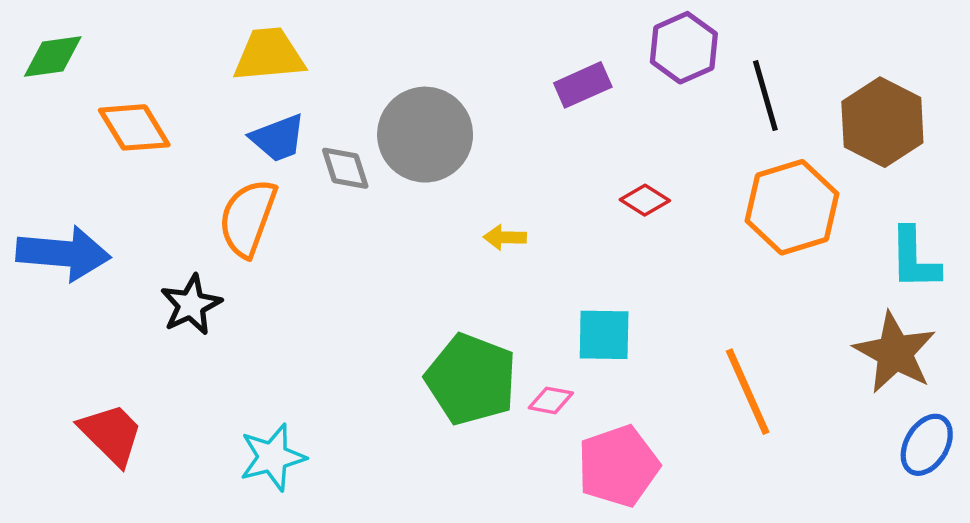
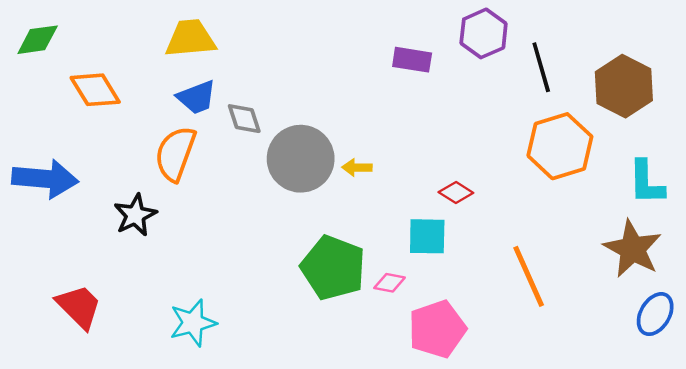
purple rectangle: (583, 85) -> (412, 60), turned 33
gray circle: (425, 135) -> (301, 159), moved
red diamond: (645, 200) -> (456, 193), moved

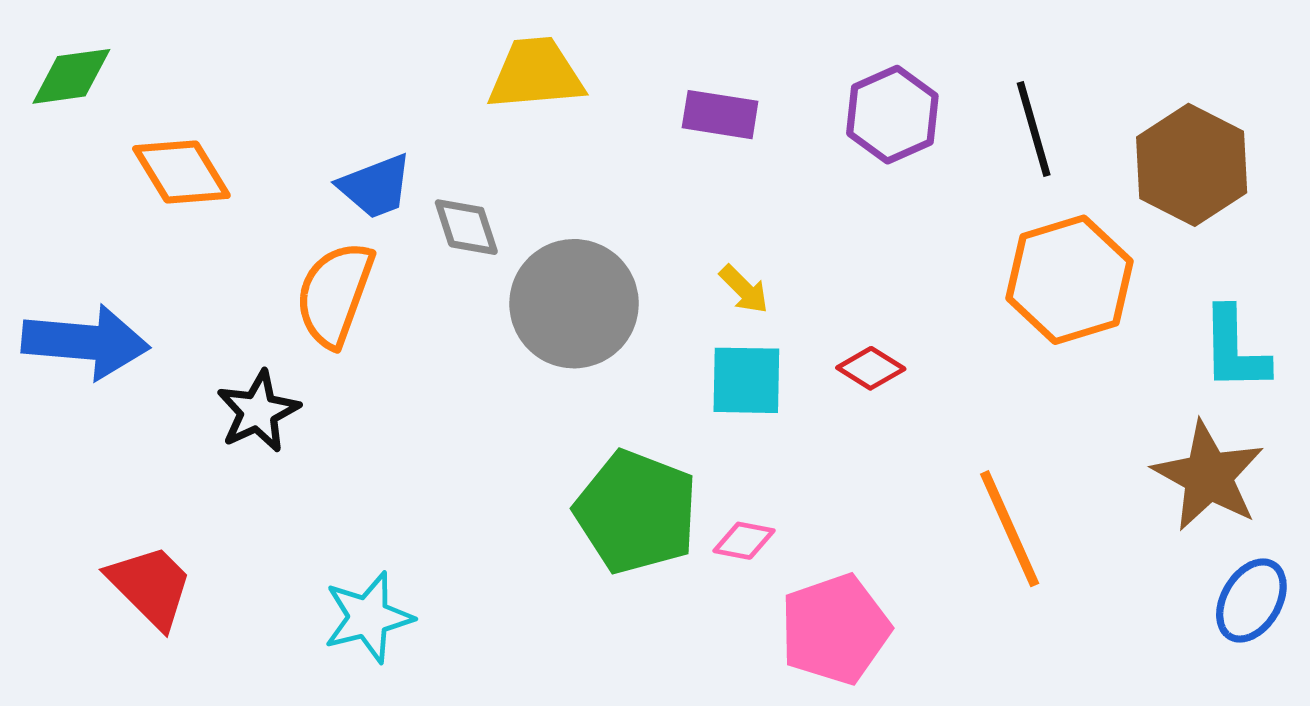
purple hexagon: (484, 33) -> (892, 115), moved
yellow trapezoid: (190, 38) -> (536, 74), moved
purple rectangle: (412, 60) -> (720, 115), moved
yellow arrow: (357, 167) -> (744, 289), moved, turned -136
cyan square: (427, 236) -> (746, 380), moved

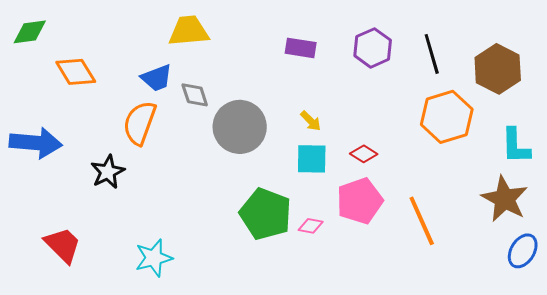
yellow trapezoid: (536, 74) -> (189, 31), moved
pink pentagon: (835, 629) -> (360, 201), moved

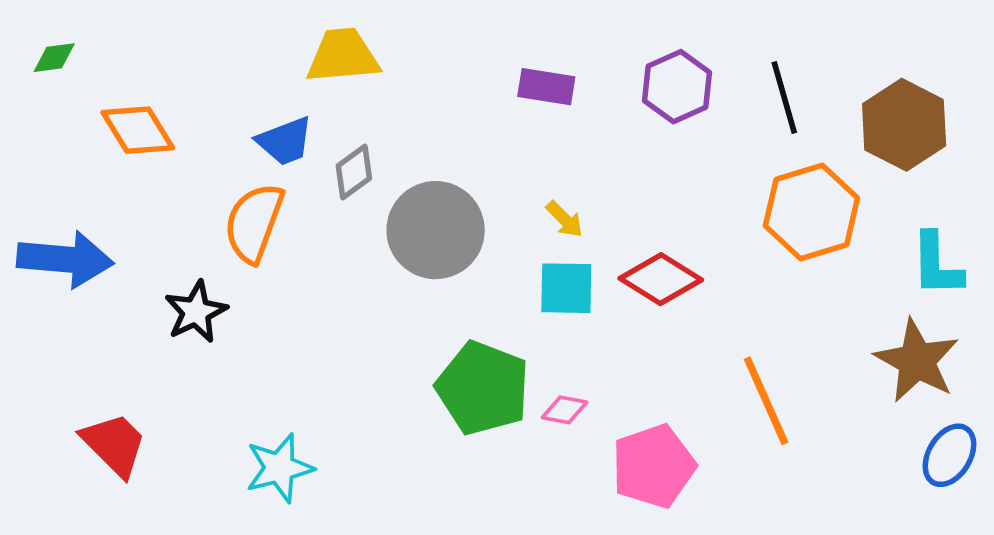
green diamond: (30, 32) -> (54, 58), size x0.7
gray diamond: (195, 95) -> (354, 172), turned 72
red diamond: (364, 154) -> (661, 279), size x1.6
pink pentagon: (360, 201) -> (653, 466), moved

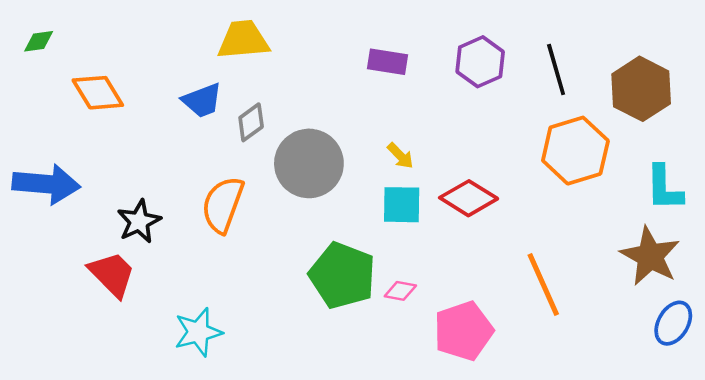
orange semicircle: (254, 223) -> (223, 205), moved
red trapezoid: (114, 444) -> (112, 274), moved

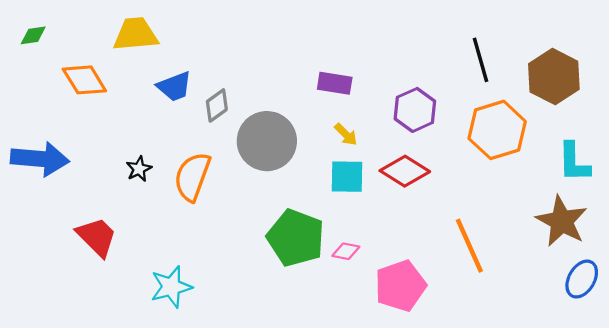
yellow trapezoid: (243, 40) -> (136, 34), moved
purple rectangle: (387, 62) -> (335, 83), moved
purple hexagon: (480, 62) -> (415, 110), moved
black star: (139, 221) -> (139, 169), moved, size x0.7

